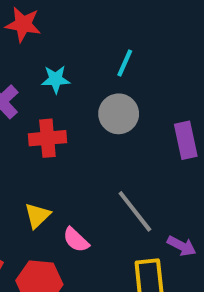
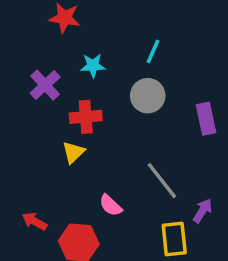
yellow triangle: (37, 215) -> (73, 152), moved
purple arrow: (182, 246) -> (203, 211), turned -85

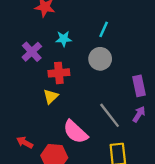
purple rectangle: (206, 119) -> (139, 86), moved
pink semicircle: (111, 205) -> (75, 132), size x1.6
purple arrow: (203, 211) -> (139, 114), moved

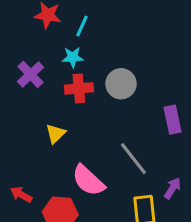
cyan line: (104, 29) -> (82, 26), moved
red cross: (59, 73) -> (79, 88), moved
purple arrow: (139, 114) -> (172, 188), moved

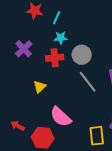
cyan star: (73, 57) -> (61, 38), moved
gray line: (133, 159) -> (88, 82), moved

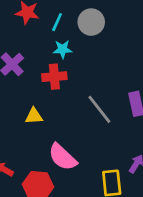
gray circle: (82, 55) -> (91, 22), moved
yellow triangle: (40, 87) -> (34, 116), turned 40

